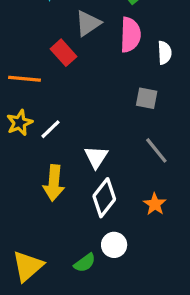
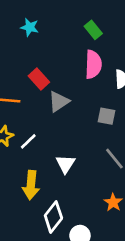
gray triangle: (88, 23) -> (59, 102), moved
white diamond: (104, 198) -> (53, 217), moved

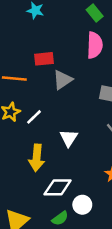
red rectangle: (39, 79) -> (44, 59), turned -54
white diamond: (53, 217) -> (58, 187), turned 52

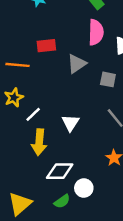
gray triangle: (63, 80) -> (77, 64), moved
white line: (34, 117) -> (33, 114), moved

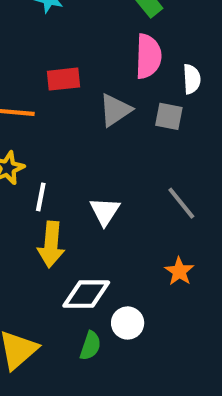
gray square: (108, 79) -> (169, 116), moved
white line: (33, 114) -> (41, 197), turned -35
green semicircle: (62, 201) -> (90, 346), turned -35

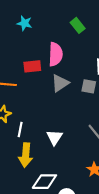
pink semicircle: (148, 56) -> (56, 54), moved

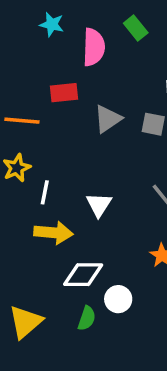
pink semicircle: (56, 54) -> (94, 47), moved
yellow arrow: (26, 155) -> (53, 233), turned -90

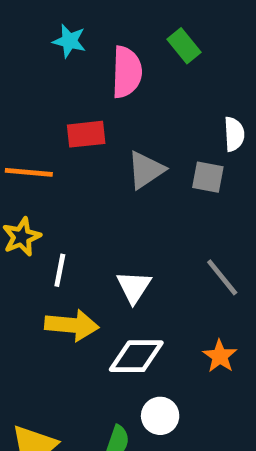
white diamond: (83, 275) -> (136, 356), moved

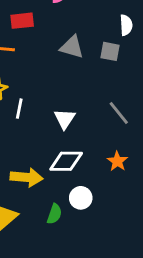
red rectangle: (86, 134) -> (22, 21), moved
gray triangle: (146, 170) -> (72, 47), turned 50
yellow arrow: (72, 325) -> (27, 177), moved

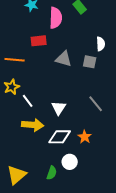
red rectangle: (22, 21) -> (39, 41), moved
white line: (19, 109) -> (28, 101), turned -48
orange star: (117, 161) -> (85, 137), moved
yellow arrow: (27, 177) -> (33, 125), moved

